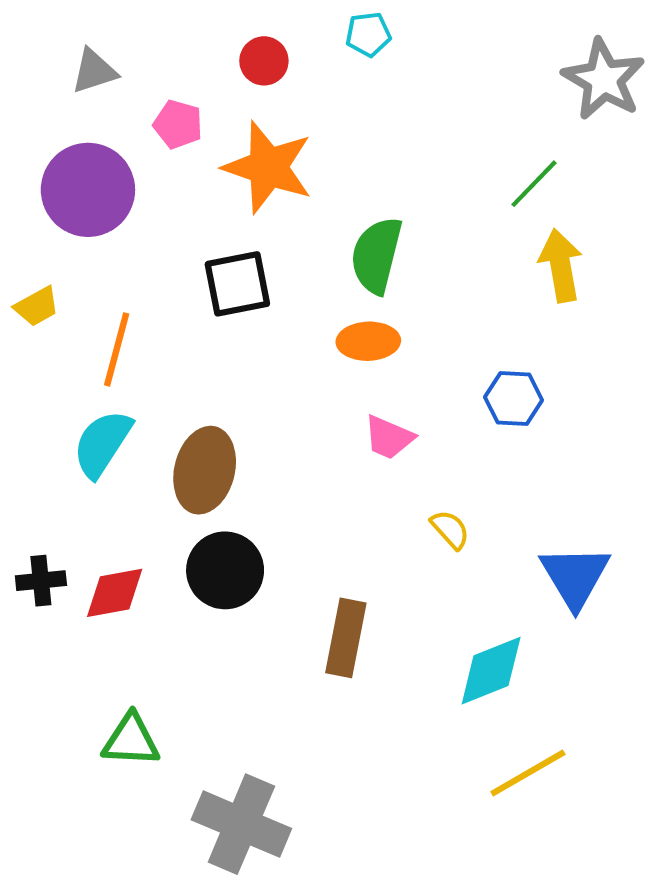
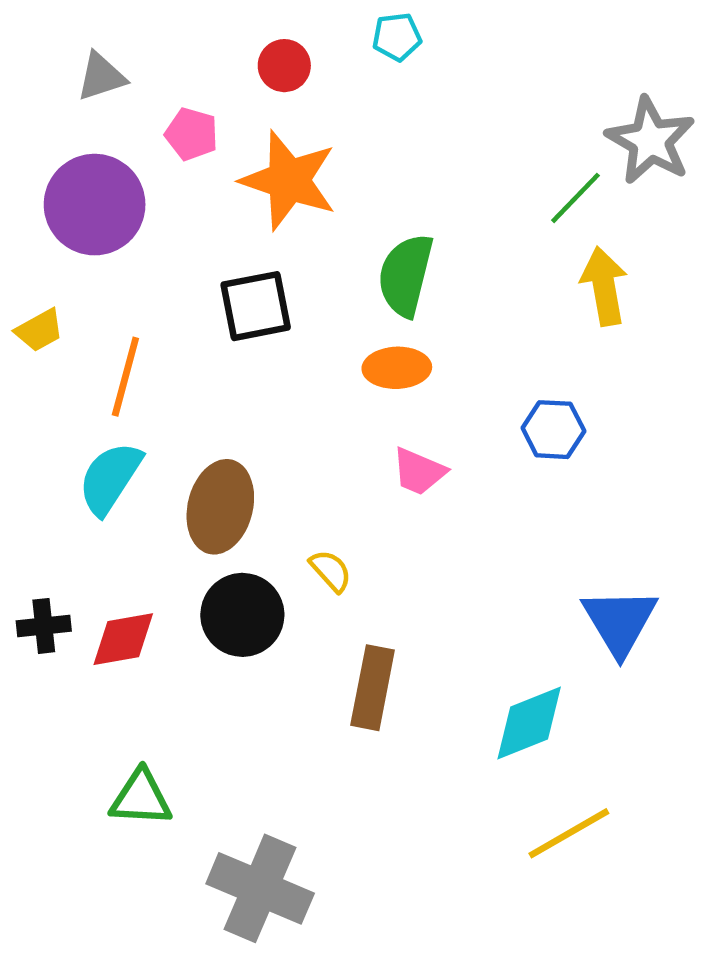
gray star: (604, 79) -> (650, 141), moved
yellow semicircle: (450, 529) -> (331, 571), moved

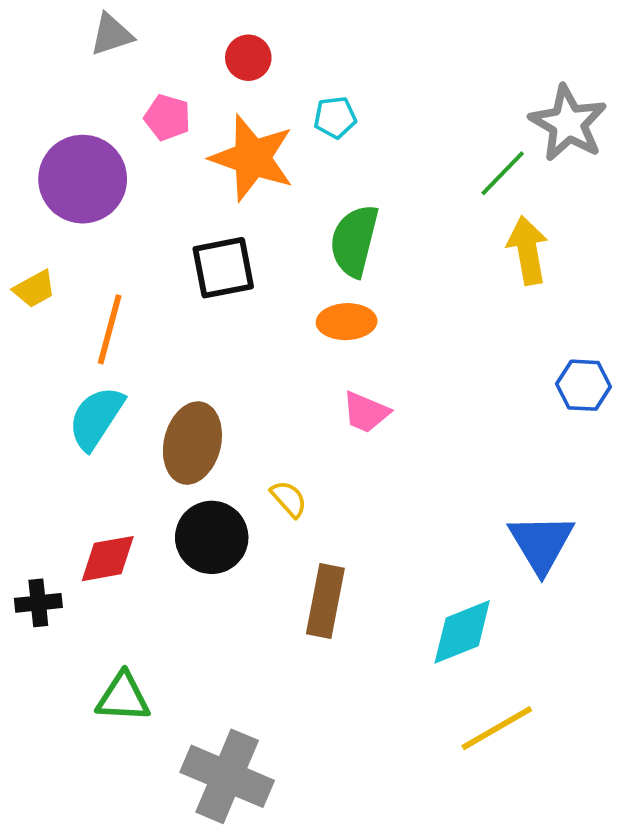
cyan pentagon: (397, 37) -> (335, 117), moved
gray triangle: (101, 77) -> (112, 35), moved
blue hexagon: (553, 430) -> (584, 385), moved
black cross: (44, 626) -> (38, 603), moved

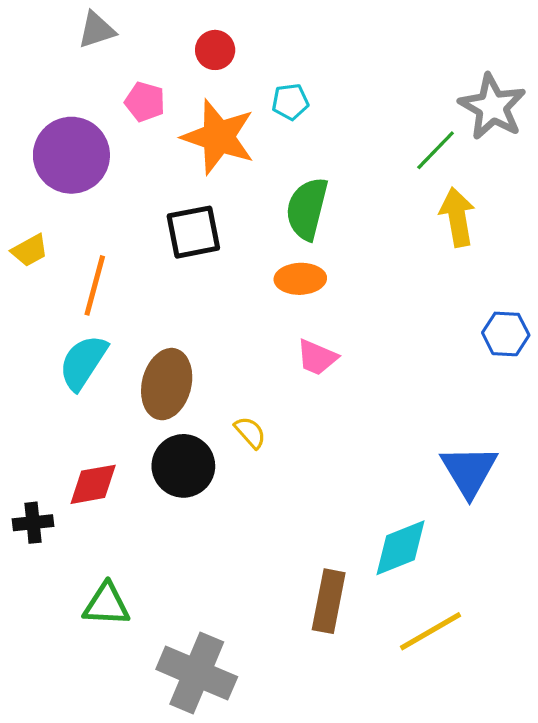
brown rectangle: (325, 601) -> (329, 601), moved

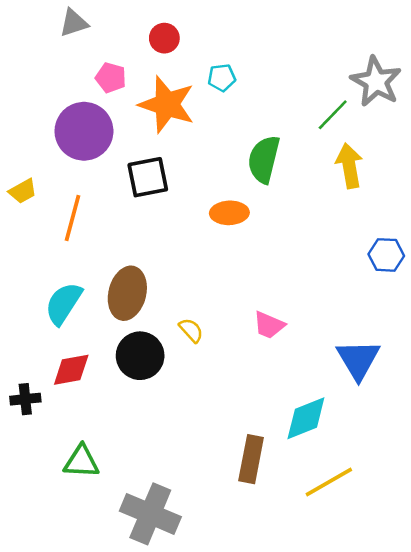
purple circle: (71, 155) -> (84, 131), moved
green semicircle: (307, 209) -> (264, 159), moved
pink trapezoid: (317, 357) -> (269, 325), moved
cyan semicircle: (83, 362) -> (64, 303), moved

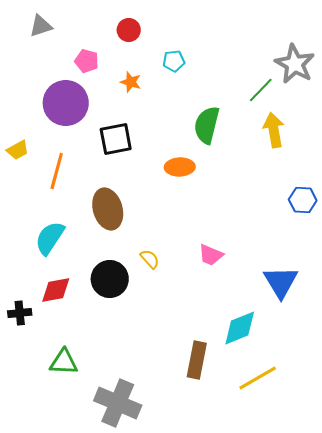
gray triangle: (74, 23) -> (41, 26), moved
orange star: (167, 104) -> (131, 82), size x0.5
brown ellipse: (127, 293) -> (108, 209), moved, turned -30

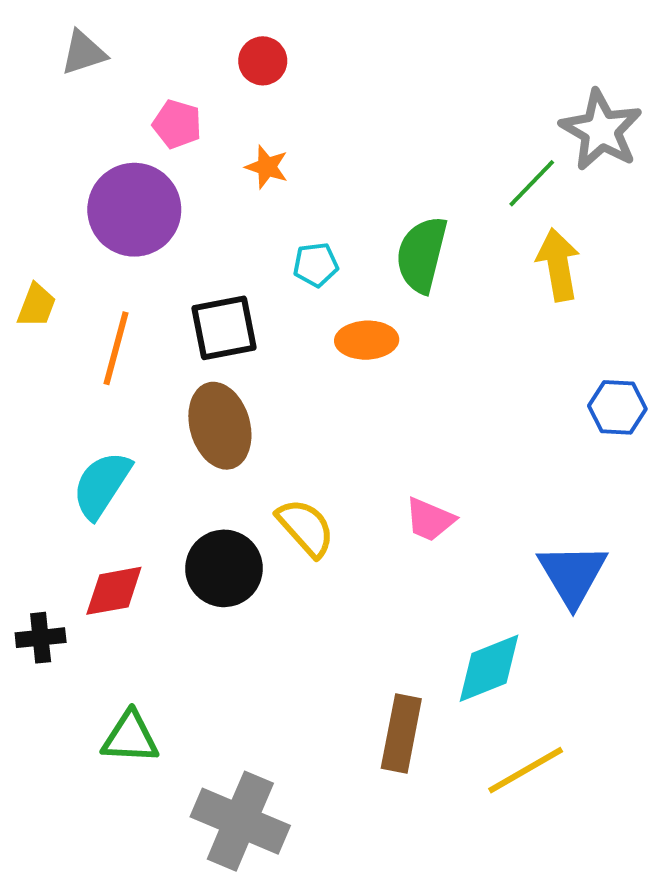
cyan pentagon: (174, 61) -> (316, 265), moved
black square: (116, 139) -> (224, 328), moved
yellow trapezoid: (18, 150) -> (36, 305), turned -40
yellow semicircle: (150, 259) -> (306, 528), size x1.5

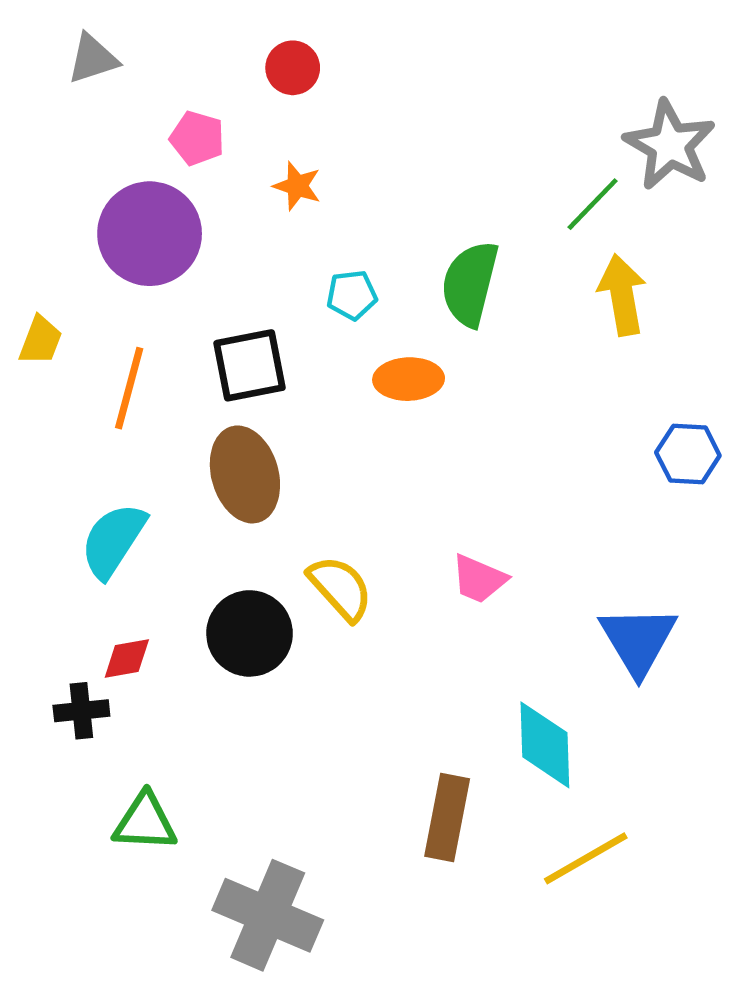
red diamond: (114, 591) -> (127, 658), size x0.7
black cross: (41, 638) -> (81, 711), moved
cyan diamond: (489, 668) -> (545, 745), turned -70

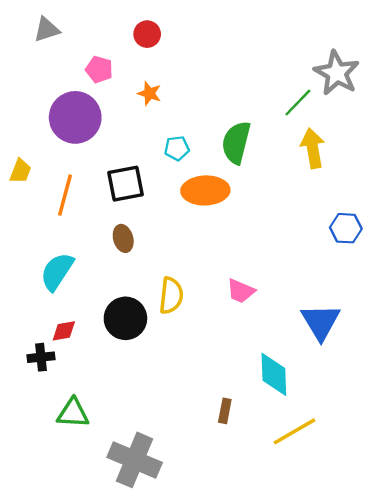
orange ellipse: (409, 379) -> (205, 190), size x1.4
brown ellipse: (245, 474) -> (123, 238), size x0.6
yellow semicircle: (340, 588) -> (171, 296), turned 48
brown rectangle: (447, 818) -> (225, 411), size x0.6

